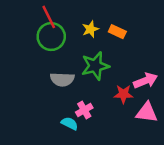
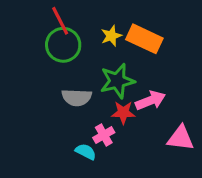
orange rectangle: (117, 32) -> (144, 39), size x1.6
pink arrow: (145, 81) -> (150, 100), moved
red star: (123, 94) -> (123, 112), moved

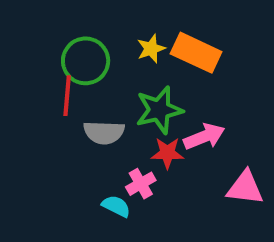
red line: (60, 21) -> (67, 96), moved, turned 32

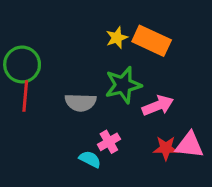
green circle: (86, 61) -> (22, 64), moved
red line: (67, 96) -> (25, 96), moved
red star: (167, 153) -> (166, 148), moved

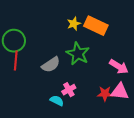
green star: (123, 85) -> (78, 54), turned -30
gray semicircle: (81, 102) -> (51, 65), turned -36
pink arrow: (158, 106) -> (119, 67), moved, turned 54

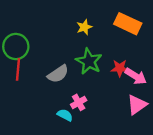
orange rectangle: (96, 26) -> (128, 24), moved
pink triangle: (120, 92) -> (137, 105), turned -42
red star: (105, 94) -> (120, 68), moved

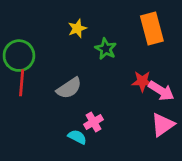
orange rectangle: (128, 24) -> (152, 28), turned 50
yellow star: (84, 27) -> (77, 28), moved
green star: (89, 61) -> (106, 49), moved, size x0.7

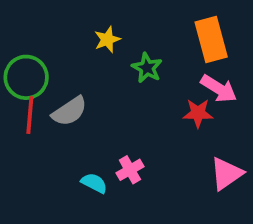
gray semicircle: (69, 88) -> (70, 111), moved
pink arrow: (161, 91) -> (219, 89), moved
cyan semicircle: (77, 137) -> (94, 183), moved

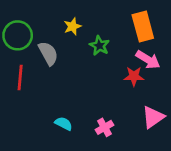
green circle: (26, 77) -> (18, 35), moved
gray semicircle: (70, 111) -> (48, 53), moved, turned -85
pink cross: (130, 170) -> (104, 127), moved

